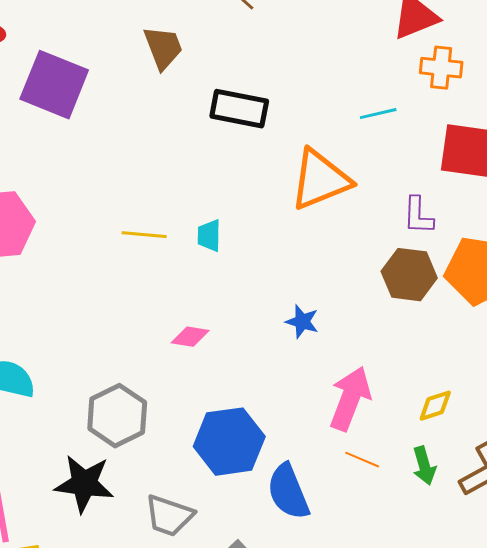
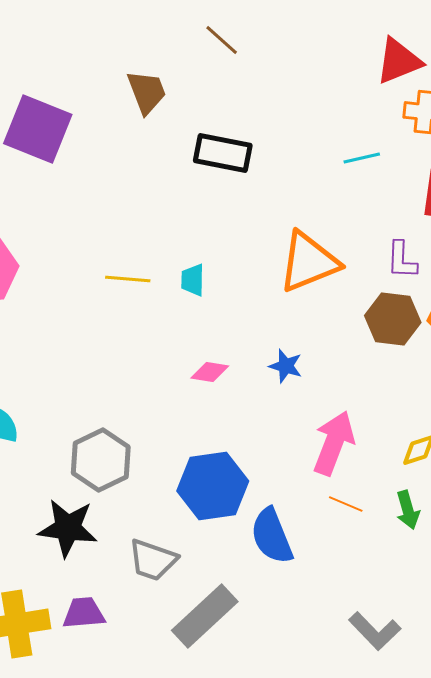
orange triangle: (320, 180) -> (309, 262), moved
pink diamond: (190, 337) -> (210, 372), moved

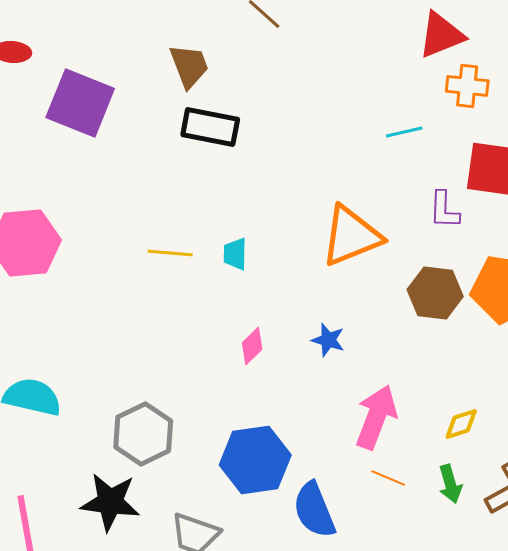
black rectangle: (223, 153) -> (210, 127), moved
purple L-shape: (402, 260) -> (444, 210), moved
pink diamond: (210, 372) -> (252, 346), turned -54

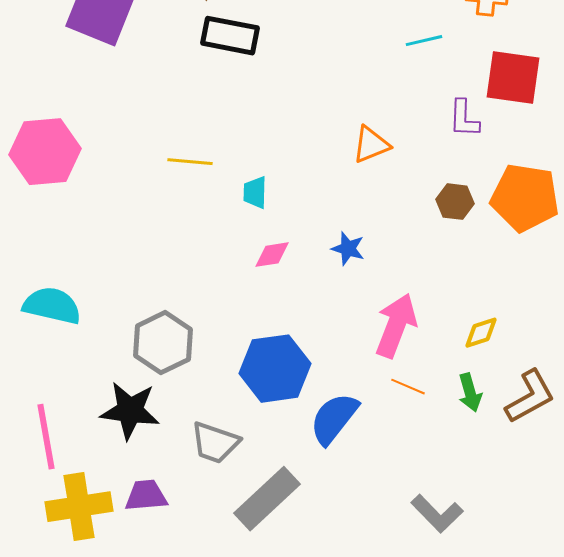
orange triangle: (351, 236) -> (371, 145), size x0.6
cyan trapezoid: (235, 254) -> (255, 193), moved
brown hexagon: (435, 293) -> (455, 202), size x0.7
pink diamond: (252, 346) -> (272, 255), turned 36
blue semicircle: (314, 510) -> (334, 419), turned 60

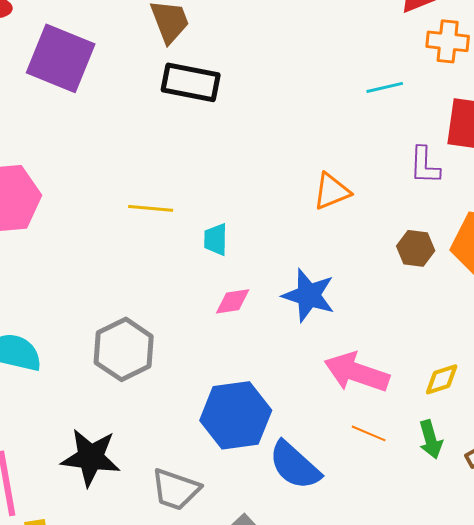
blue star: (348, 249) -> (309, 295), size x1.6
pink arrow: (396, 326) -> (357, 372), turned -92
gray hexagon: (163, 343) -> (124, 349), moved
blue semicircle: (334, 419) -> (295, 465), turned -86

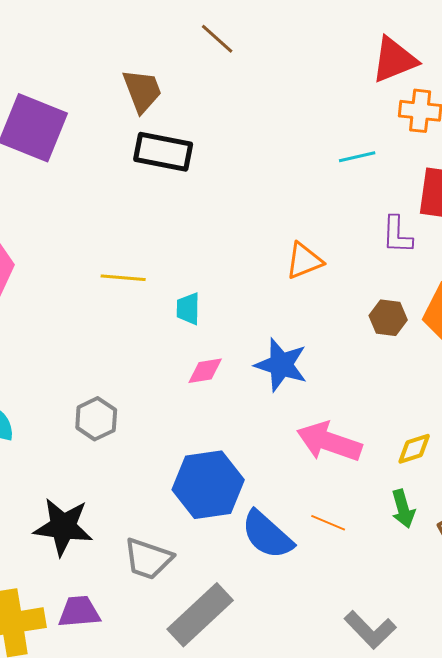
gray hexagon: (124, 349) -> (96, 419), size x0.7
orange line: (369, 433) -> (328, 523), moved

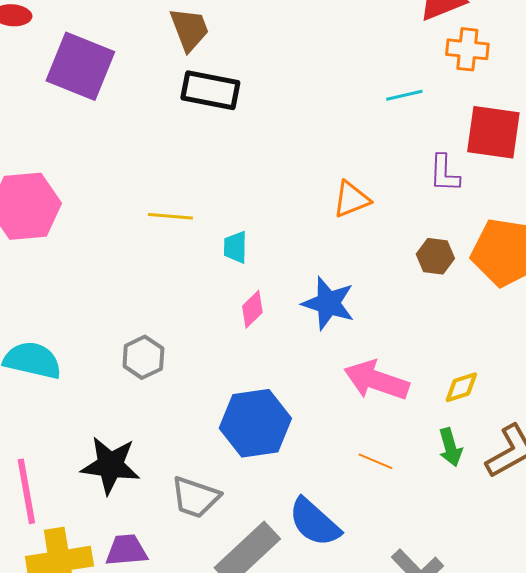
pink diamond: (205, 371) -> (252, 309), turned -36
blue semicircle: (267, 535) -> (314, 522), moved

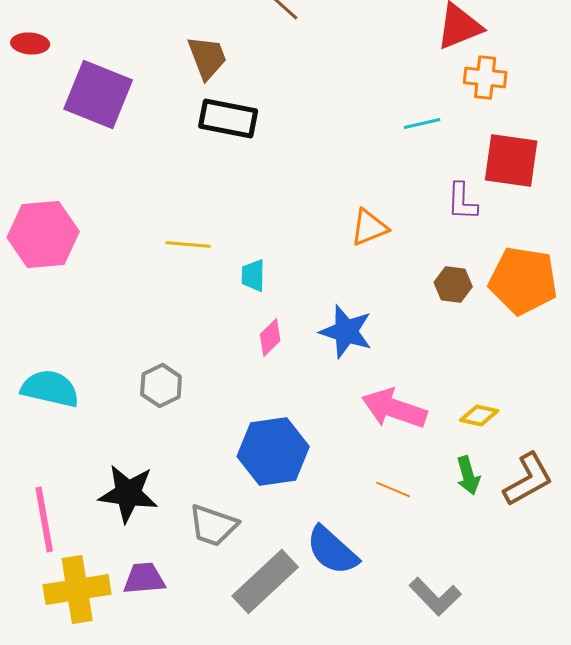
yellow diamond: (461, 387) -> (479, 416), turned 30

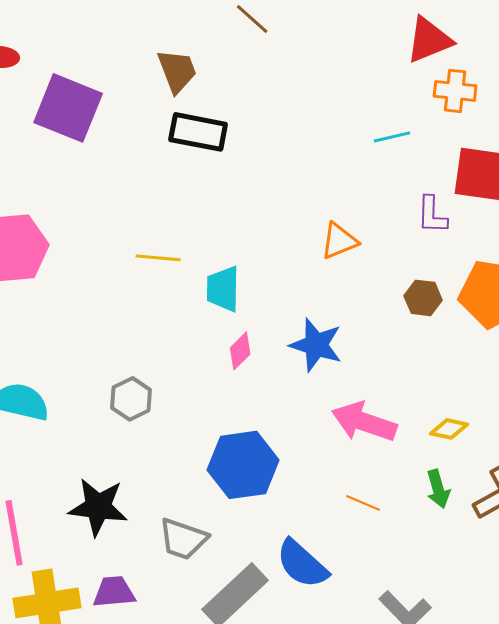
cyan trapezoid: (253, 276) -> (223, 289), size x1.4

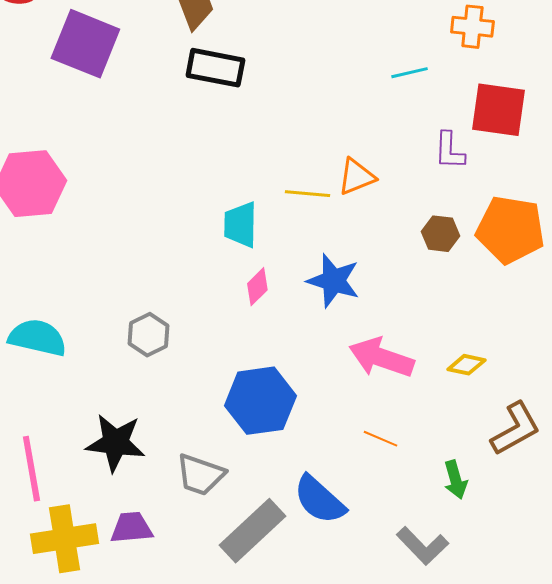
yellow line: (158, 258) -> (307, 194), moved
green arrow: (438, 489) -> (455, 480), moved

